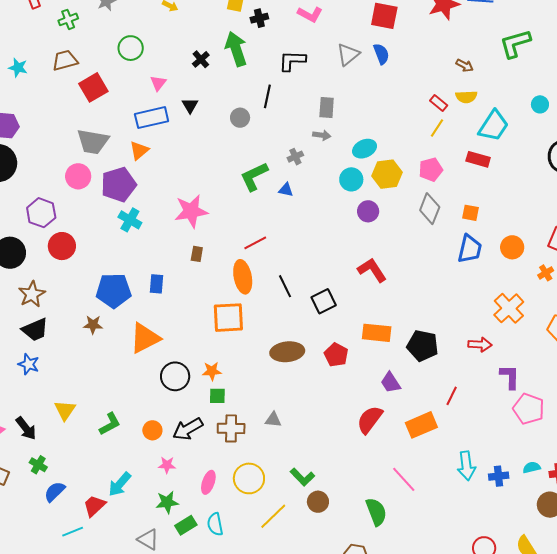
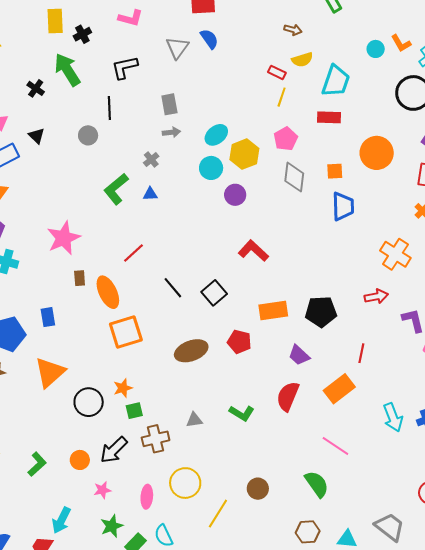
orange circle: (512, 247) -> (377, 153), moved, size x1.4
orange ellipse: (243, 277) -> (108, 292), moved
green L-shape: (302, 477) -> (242, 413), moved

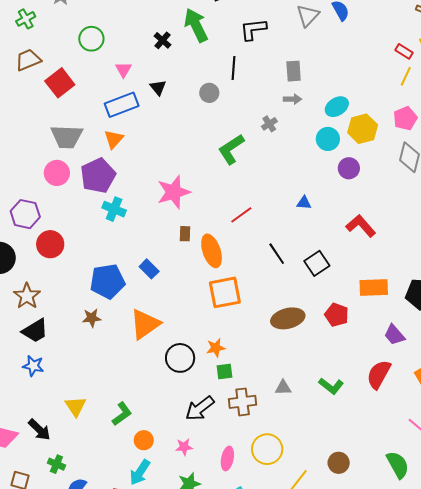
blue triangle: (150, 194) -> (304, 203), moved
blue rectangle: (48, 317) -> (149, 269), turned -42
orange circle: (80, 460) -> (144, 440), moved

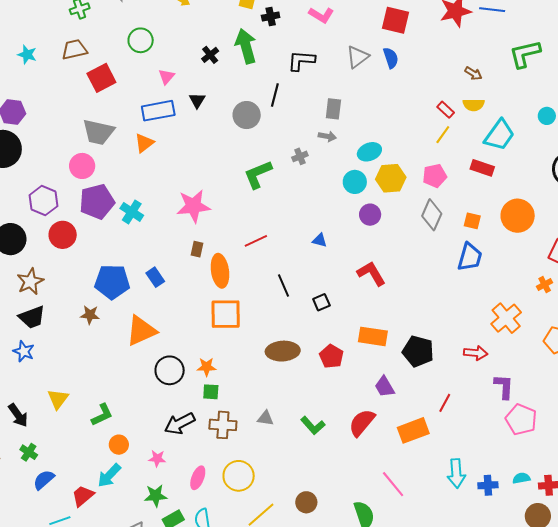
gray circle: (209, 93) -> (247, 115), size x1.4
purple pentagon: (98, 176) -> (97, 202), moved
black square: (317, 263) -> (321, 302), size x0.7

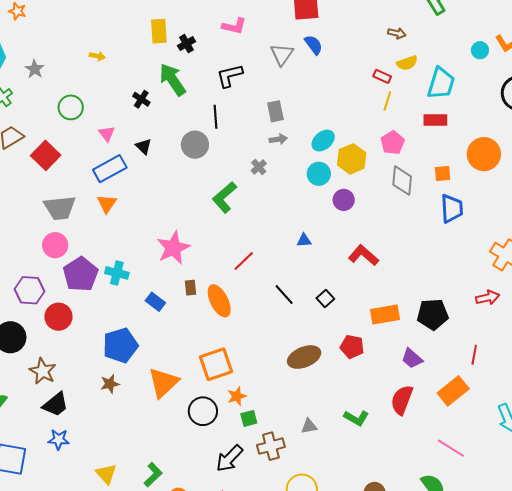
blue rectangle: (155, 277) -> (155, 302), moved
orange square: (226, 314) -> (216, 364), moved

